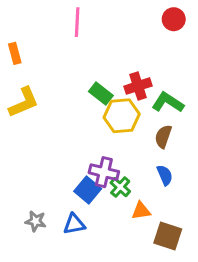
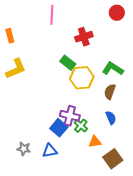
red cross: (138, 86) -> (84, 37), moved
brown square: (168, 236) -> (113, 159), turned 36

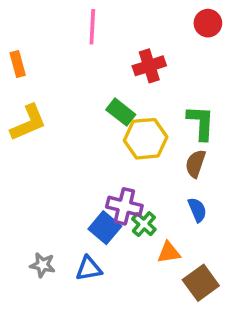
green L-shape: (113, 69) -> (201, 123), turned 60

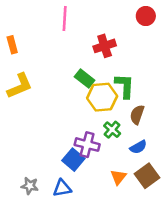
green L-shape: (201, 123) -> (125, 86), moved
blue semicircle: (197, 210) -> (138, 147), turned 84
green cross: (144, 224) -> (112, 130), moved
orange triangle: (169, 253) -> (118, 177), turned -42
brown square: (201, 283) -> (147, 176), moved

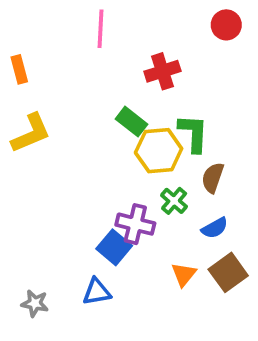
gray star: (30, 186) -> (35, 303), moved

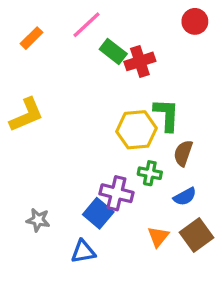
pink line: (101, 29) -> (86, 25), turned 44
orange rectangle: (19, 69) -> (31, 38), moved, turned 60
green rectangle: (131, 122) -> (113, 51), moved
green cross: (174, 201) -> (150, 173), turned -30
gray star: (35, 303) -> (38, 220), moved

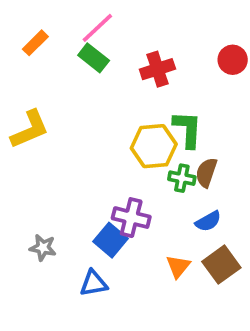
red circle: (195, 21) -> (233, 60), moved
green rectangle: (113, 51) -> (94, 58), moved
green cross: (150, 173) -> (182, 178), moved

